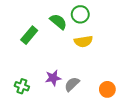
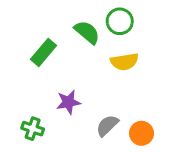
purple star: (53, 78) -> (68, 102), moved
orange circle: (107, 89) -> (142, 133), moved

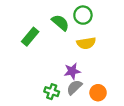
purple star: (68, 102) -> (72, 71), moved
green cross: (33, 129) -> (52, 92), moved

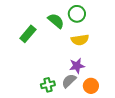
purple star: (72, 71) -> (77, 66), moved
green cross: (52, 92) -> (48, 85), turned -32

